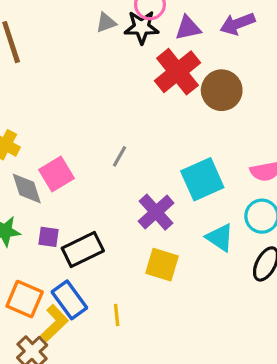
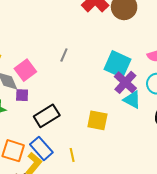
cyan square: (202, 179) -> (117, 64), turned -36
purple cross: (156, 212) -> (125, 82), moved
purple square: (49, 237) -> (22, 95), moved

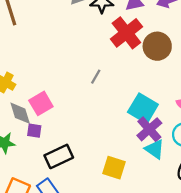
gray line: (64, 55) -> (96, 77), moved

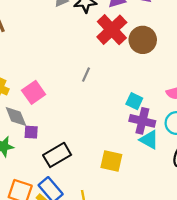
pink square: (41, 103) -> (34, 92), moved
cyan square: (143, 108) -> (134, 101), size x0.6
purple cross: (149, 129) -> (142, 121), turned -30

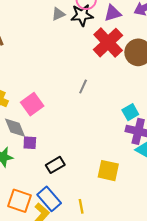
cyan square: (134, 101) -> (130, 112), turned 35
black rectangle: (57, 155) -> (55, 165), size x0.7

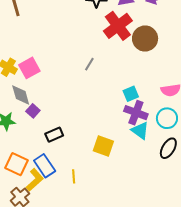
pink square: (32, 104) -> (29, 68), moved
purple square: (30, 143) -> (33, 111), turned 32

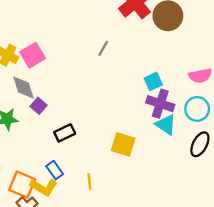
orange square: (17, 164) -> (22, 185), moved
blue rectangle: (45, 166) -> (55, 170), size x0.7
yellow L-shape: (35, 180) -> (44, 187), turned 75

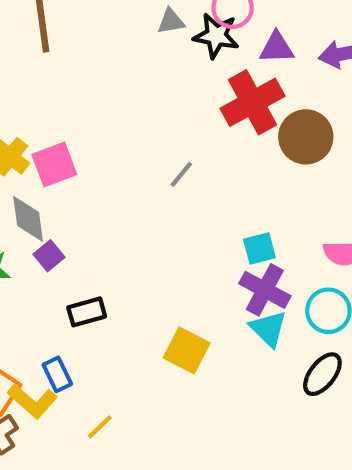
yellow line: (89, 181) -> (100, 427), moved, turned 42

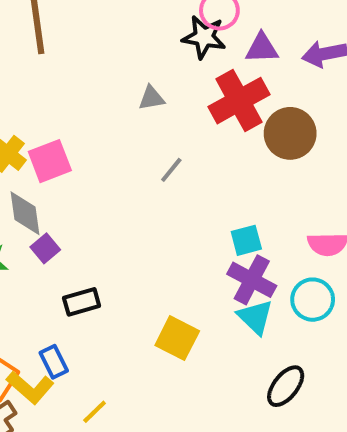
gray triangle: (171, 21) -> (151, 98), moved
black ellipse: (322, 374) -> (286, 386), moved

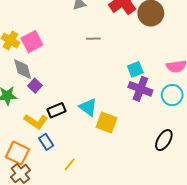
gray line: (171, 170) -> (93, 39), turned 56
cyan triangle: (255, 317) -> (88, 107), moved
yellow L-shape: (30, 387) -> (36, 121), moved

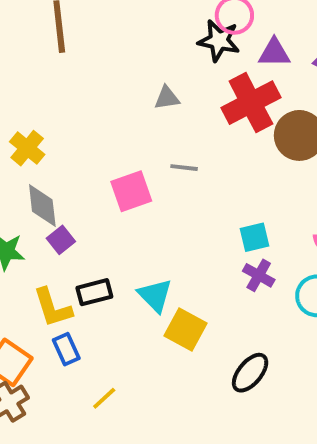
pink square: (32, 42) -> (131, 191), moved
purple cross: (140, 89) -> (259, 275), size x0.7
yellow L-shape: (36, 121) -> (53, 308), turned 30
black ellipse: (164, 140) -> (250, 373), moved

